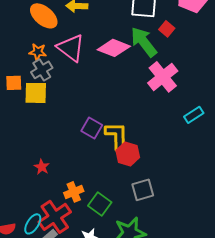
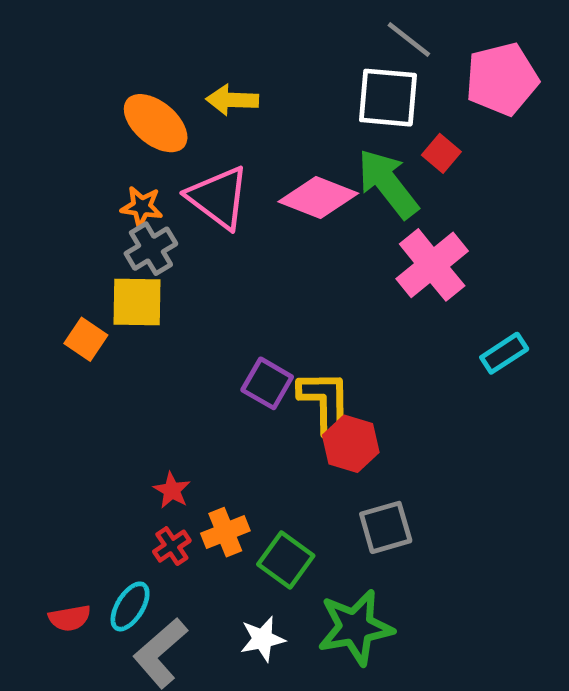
orange square: (14, 83) -> (86, 339), moved, turned 36
red star: (42, 167) -> (172, 490), moved
red cross: (55, 217) -> (172, 546), moved, size x0.5

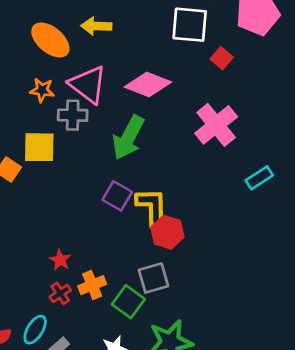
green arrow: (388, 184) -> (128, 137), moved, turned -114
gray cross: (151, 249) -> (73, 115), moved, turned 32
gray square: (386, 527) -> (153, 278), moved

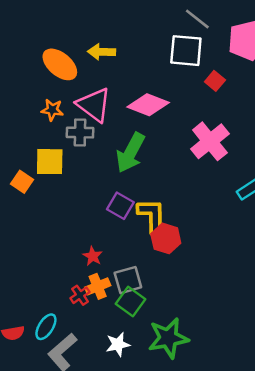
red star: (60, 260) -> (93, 256), moved
gray square: (153, 278) -> (128, 280), moved
red cross: (60, 293) -> (80, 295), moved

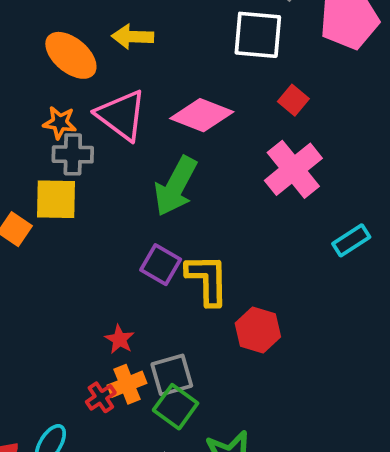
red square: (215, 81) -> (293, 100), moved
gray cross: (80, 133) -> (73, 154), moved
red hexagon: (166, 238) -> (258, 330), moved

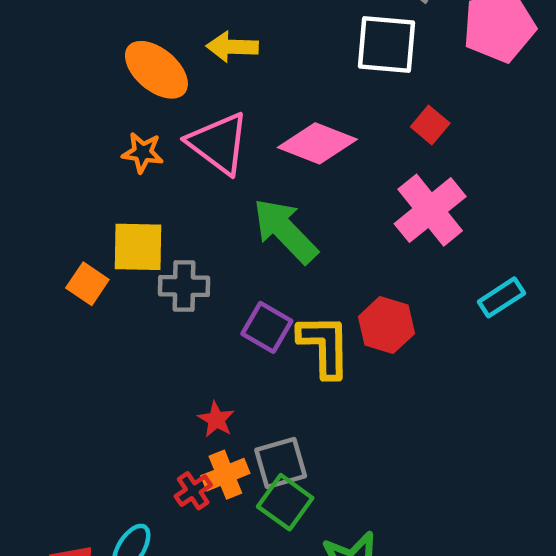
gray cross: (73, 154) -> (184, 286), moved
green arrow: (176, 186) -> (285, 231), turned 108
red hexagon: (258, 330) -> (386, 325), moved

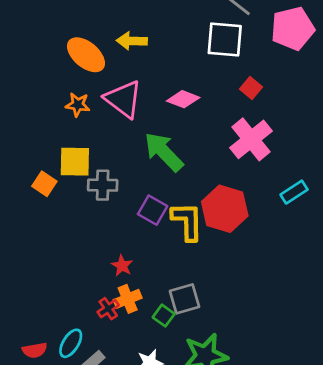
pink diamond: (317, 143) -> (183, 99), size x0.7
red hexagon: (386, 325) -> (225, 209), size x1.4
gray square: (281, 463) -> (184, 299), moved
green square: (285, 502) -> (164, 316), size x0.7

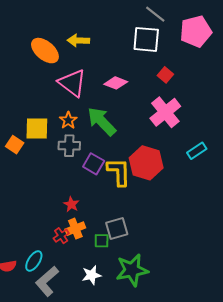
orange star: (78, 105) -> (68, 120), moved, turned 30
gray cross: (103, 185) -> (69, 146), moved
green square: (164, 316) -> (102, 241), turned -35

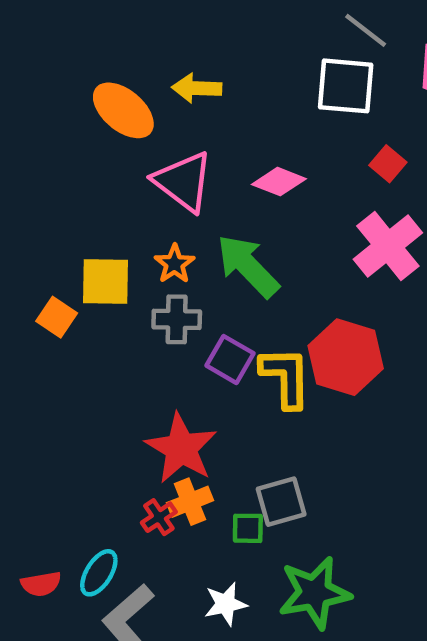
red star: (71, 204) -> (181, 448), size x2.0

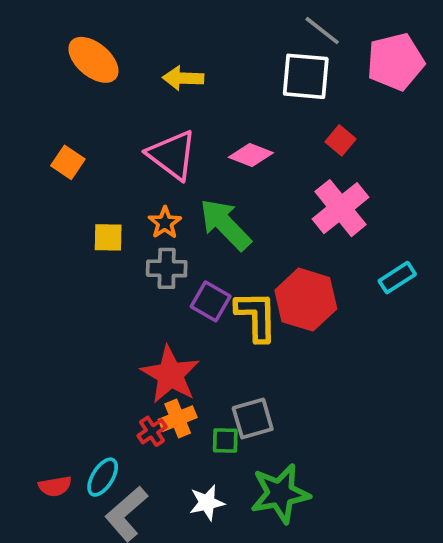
orange ellipse: (123, 110) -> (93, 60), moved
yellow square: (106, 282) -> (108, 237), size x0.7
orange square: (57, 317) -> (68, 162), moved

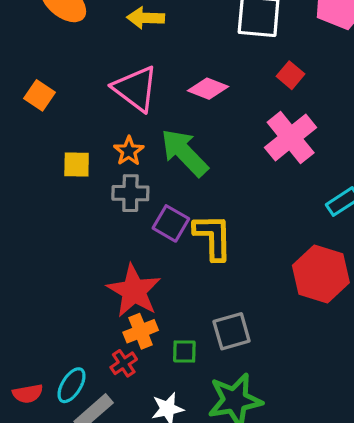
red hexagon: (306, 300) -> (321, 274), moved
gray square: (253, 419) -> (232, 331), moved
red cross: (152, 431) -> (124, 363), moved

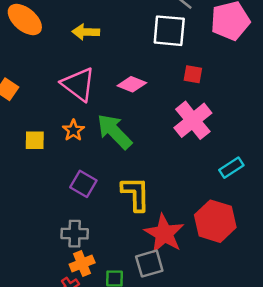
red square: (291, 75) -> (193, 74), turned -30
gray cross: (130, 193) -> (75, 234), moved
purple square: (171, 223) -> (83, 184), moved
red star: (134, 291) -> (164, 234), moved

